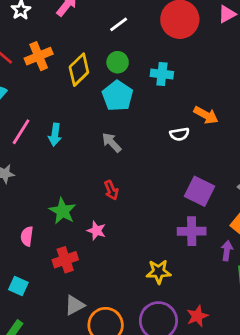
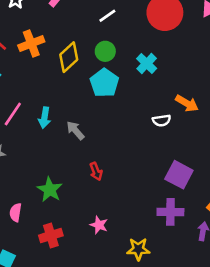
cyan cross: (162, 74) -> (147, 63), turned 36
gray arrow: (112, 143) -> (75, 130), moved
pink star: (96, 231) -> (99, 225), moved

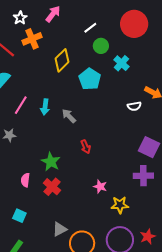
orange cross: (31, 43) -> (32, 39), moved
green circle: (105, 51) -> (101, 46), moved
pink star: (99, 225) -> (100, 187), moved
red cross: (51, 235) -> (52, 187), moved, turned -30

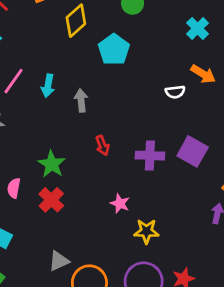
cyan cross: (121, 63) -> (198, 28), moved
gray arrow: (69, 116) -> (81, 100), turned 35
purple cross: (143, 176) -> (150, 156), moved

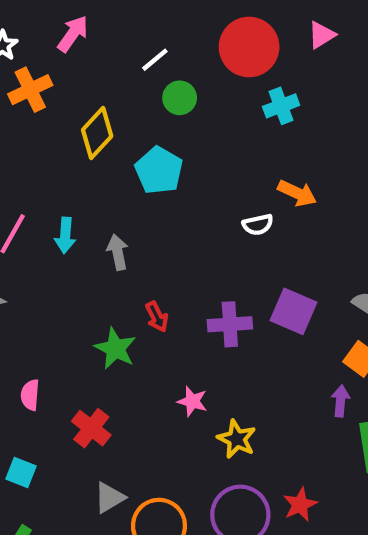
cyan cross: (198, 28) -> (281, 106), moved, turned 30
green star: (52, 164) -> (115, 349), moved
red cross: (51, 200) -> (91, 428), moved
yellow star: (146, 231) -> (237, 439), turned 30

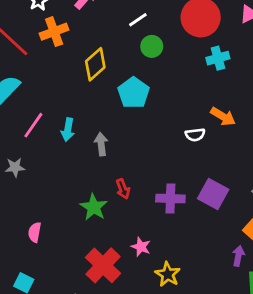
red cross: (91, 428) -> (103, 265), moved, size x1.4

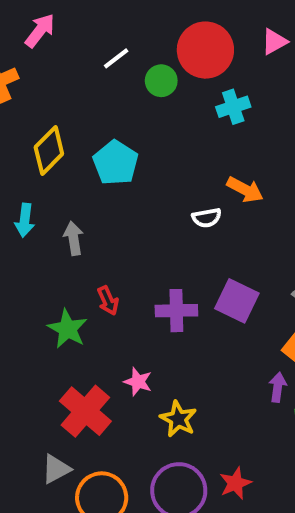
green circle: (152, 46) -> (161, 81), moved
yellow diamond: (95, 64) -> (49, 150), moved

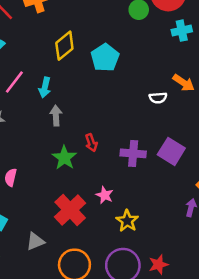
gray arrow: (73, 238) -> (56, 116), moved
gray triangle: (56, 469) -> (35, 241), moved

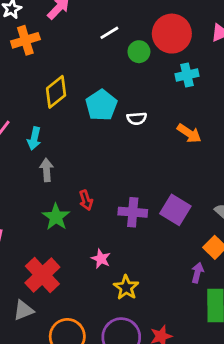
white semicircle: (158, 98) -> (137, 118), moved
red cross: (70, 210) -> (42, 275), moved

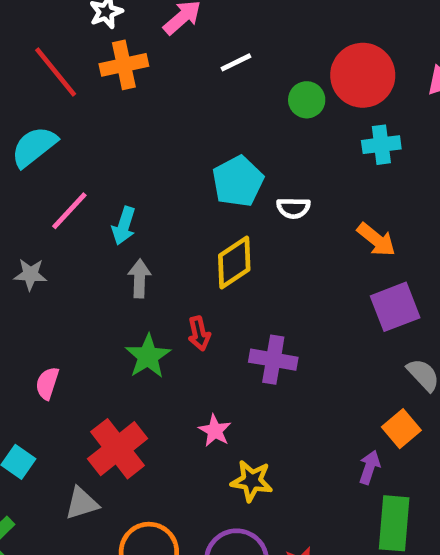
white line: (109, 33) -> (236, 62), moved
yellow diamond: (56, 92) -> (234, 263), moved
purple square: (175, 210) -> (395, 307), moved, turned 32
yellow star: (126, 287) -> (252, 481), turned -30

